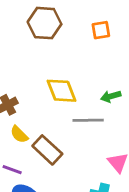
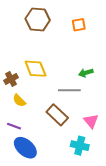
yellow diamond: (61, 91) -> (36, 69), moved
brown rectangle: (47, 150) -> (57, 115), moved

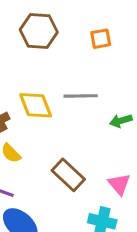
green arrow: (86, 73) -> (121, 121), moved
gray line: (69, 90) -> (81, 96), moved

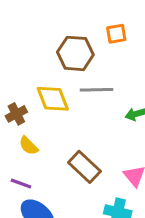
brown hexagon: (39, 31) -> (75, 53), moved

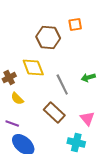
gray line: (97, 90) -> (62, 85), moved, turned 65

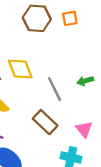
brown hexagon: (48, 38) -> (37, 18), moved

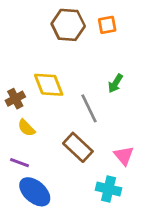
green arrow: (85, 81) -> (115, 83), moved, turned -42

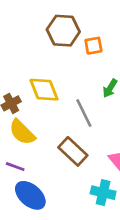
orange square: (107, 25) -> (93, 46), moved
yellow semicircle: (26, 128) -> (22, 132), size x1.5

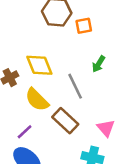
yellow semicircle: (22, 132) -> (37, 100), moved
purple line: (15, 167) -> (25, 132), moved, turned -63

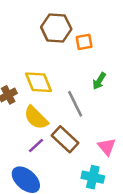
purple line: (25, 132) -> (36, 146), moved

